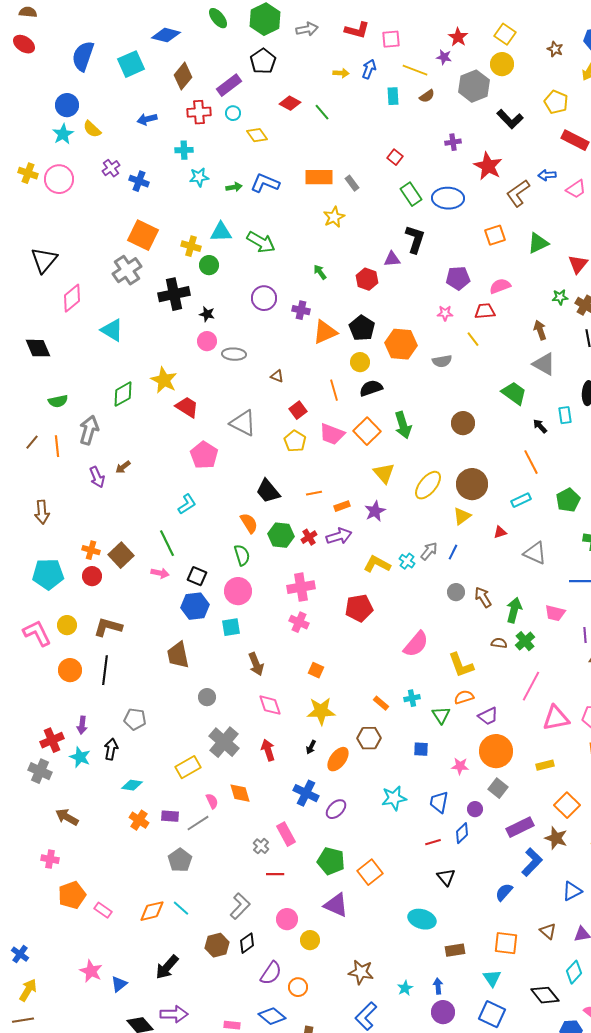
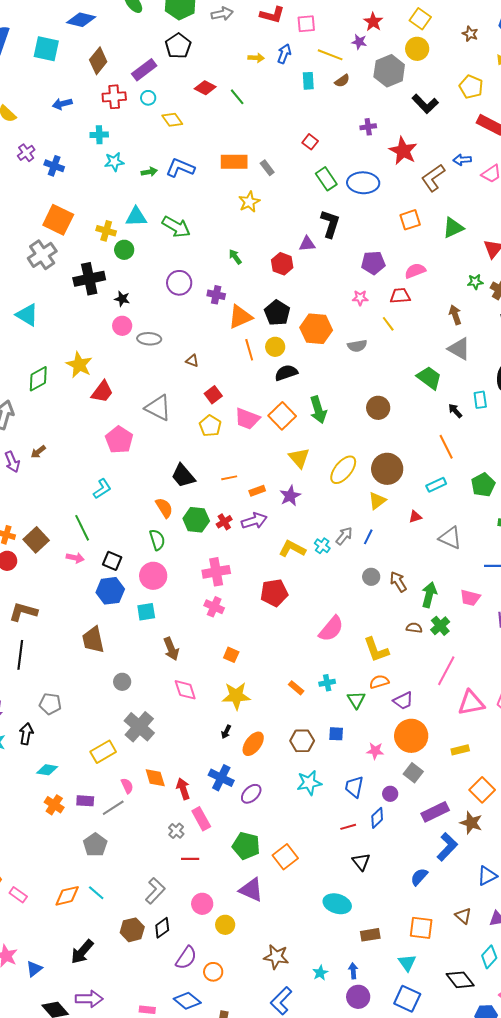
cyan square: (131, 64) -> (46, 49), turned 36
orange line: (334, 390) -> (249, 350), moved
red trapezoid: (187, 407) -> (102, 392), turned 95
brown hexagon: (369, 738) -> (302, 741), moved
red arrow: (268, 750) -> (183, 789), moved

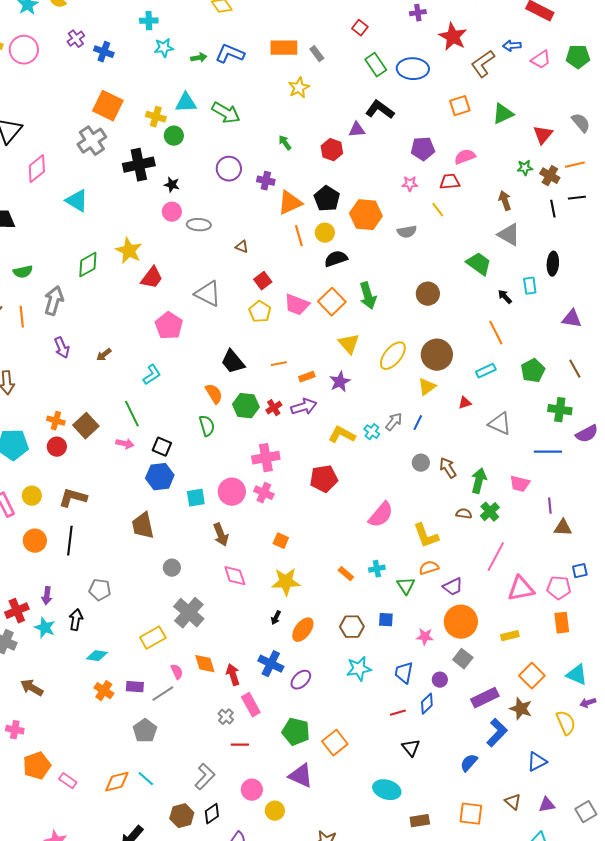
black L-shape: (330, 224) -> (380, 110), turned -72
brown arrow: (38, 452) -> (104, 355), moved
pink circle: (153, 576) -> (232, 492), moved

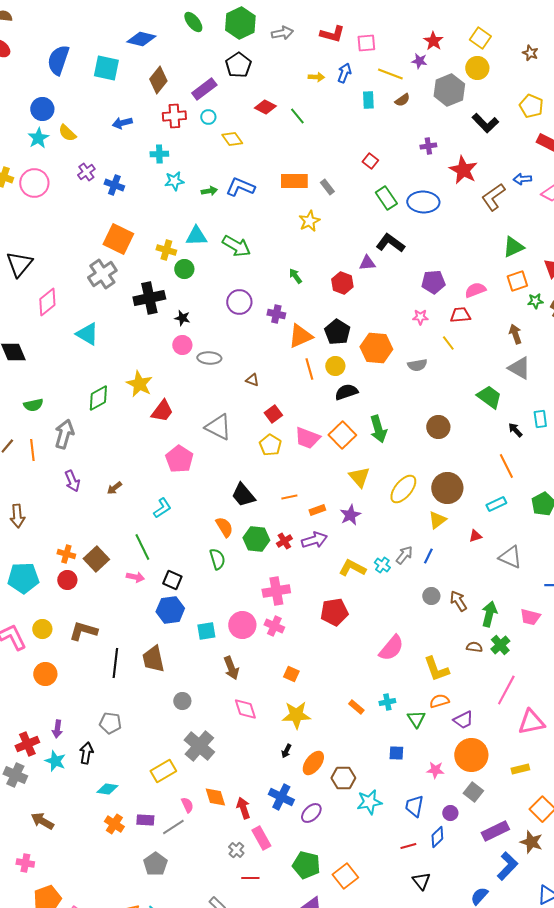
orange square: (460, 106) -> (517, 281), moved
black line: (70, 541) -> (115, 663), moved
brown hexagon: (352, 627) -> (343, 778), moved

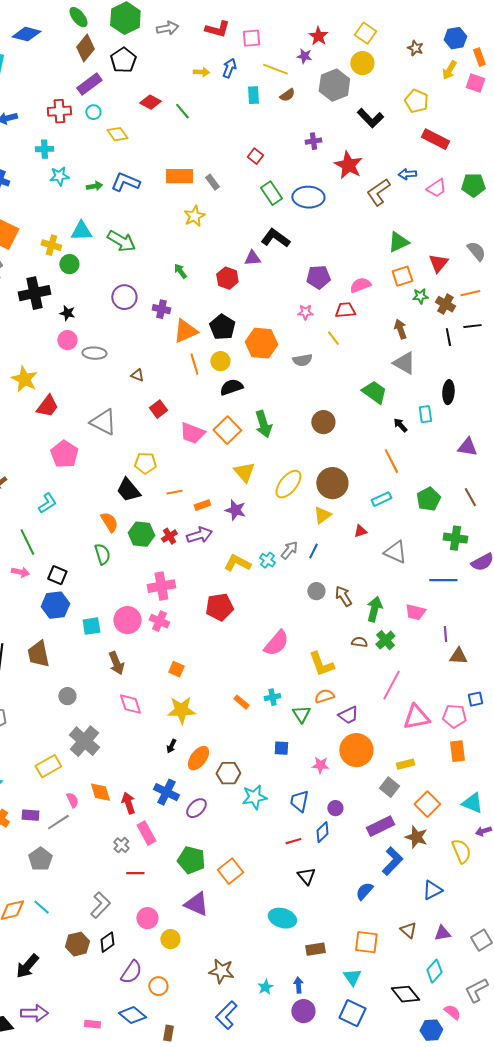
brown diamond: (158, 80) -> (85, 48), moved
yellow pentagon: (270, 445) -> (145, 463), moved, turned -30
purple star: (350, 515) -> (235, 510), turned -30
gray square: (473, 792) -> (389, 787), moved

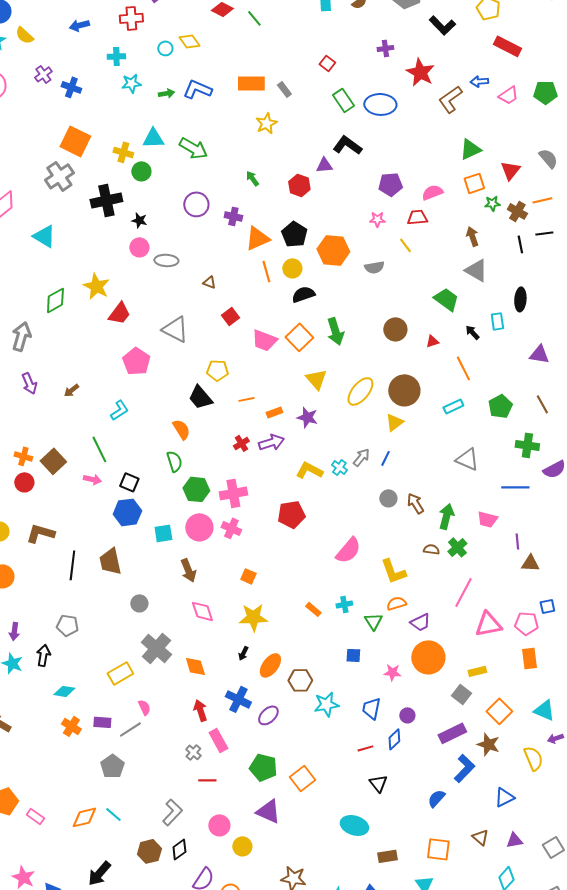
cyan circle: (93, 112) -> (165, 48), moved
red triangle: (360, 531) -> (432, 341), moved
green hexagon: (141, 534) -> (196, 489), moved
orange diamond: (100, 792) -> (195, 666), moved

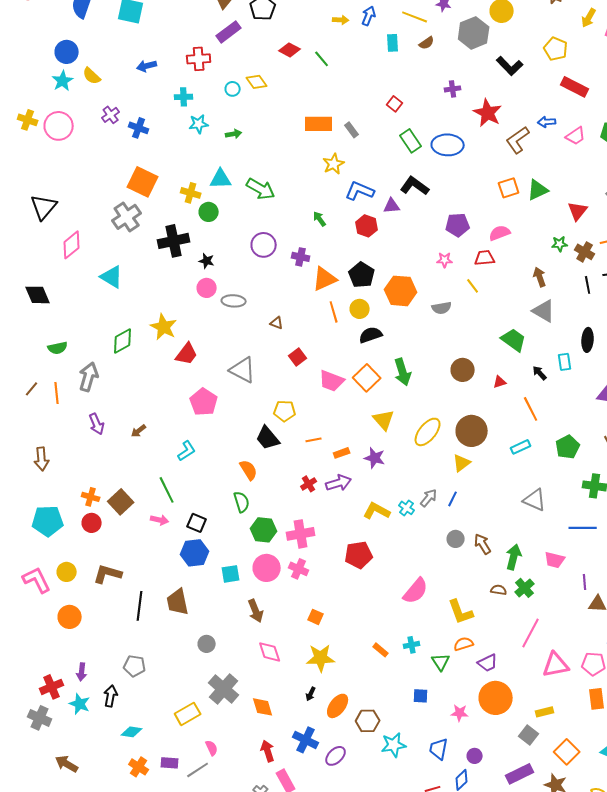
blue L-shape: (197, 89) -> (360, 191), moved
orange square: (474, 183) -> (509, 188), moved

